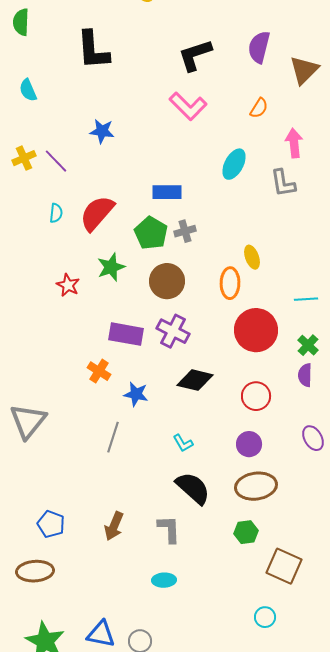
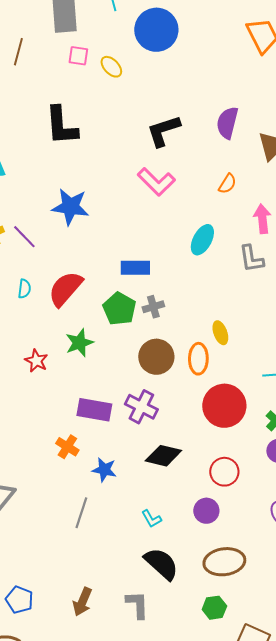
blue star: (102, 131) -> (70, 207), size x1.5
brown circle: (167, 281) -> (156, 357), moved
purple circle: (249, 444) -> (206, 511), moved

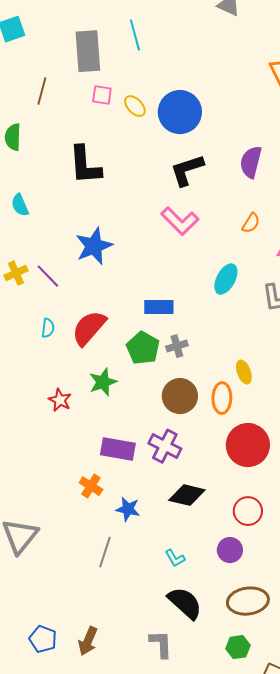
blue circle: (156, 30) -> (180, 112), moved
blue star: (70, 207) -> (94, 246), turned -30
brown arrow: (82, 602) -> (88, 641), moved

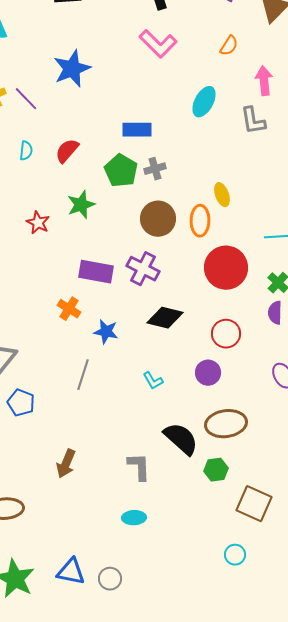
red semicircle: (89, 328) -> (67, 151), size x0.7
black semicircle: (185, 603) -> (181, 439), moved
blue pentagon: (43, 639) -> (21, 403), moved

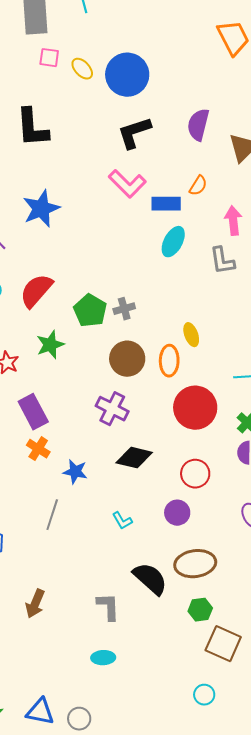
blue rectangle: (137, 130) -> (166, 204), moved
red semicircle: (67, 151) -> (36, 291), size x1.4
purple rectangle: (96, 272) -> (33, 412), moved, turned 52
green hexagon: (216, 470) -> (200, 610), moved

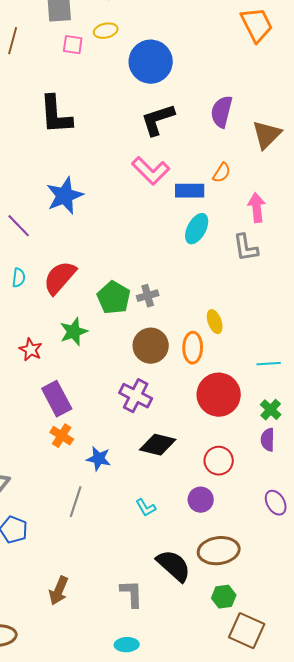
yellow ellipse: (82, 69) -> (106, 31), moved, turned -60

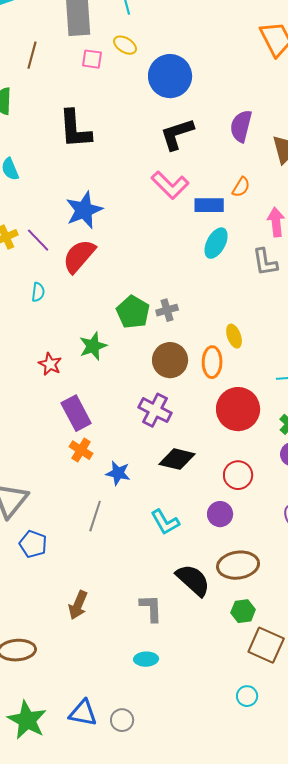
yellow ellipse: (106, 31) -> (125, 45), turned 45
red semicircle: (60, 278) -> (79, 256), moved
cyan L-shape: (146, 508) -> (165, 522), size x1.4

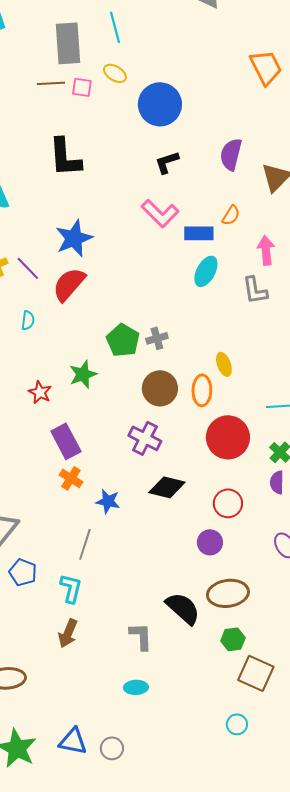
brown line: (32, 55) -> (51, 83), moved, turned 72
black L-shape: (177, 134) -> (167, 162), size x0.7
cyan L-shape: (165, 522) -> (71, 588), moved, turned -136

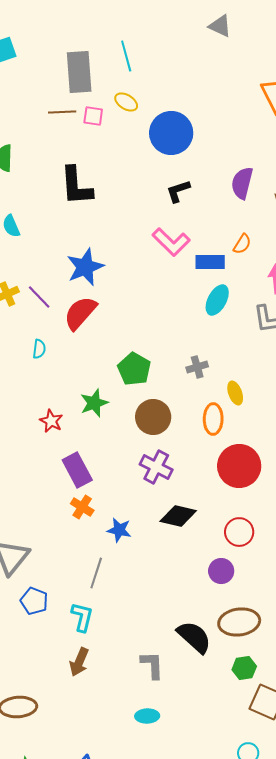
gray cross: (157, 338) -> (197, 367), moved
brown circle: (160, 388) -> (153, 417), moved

